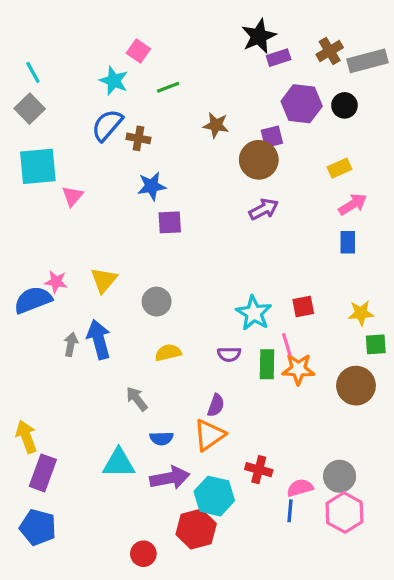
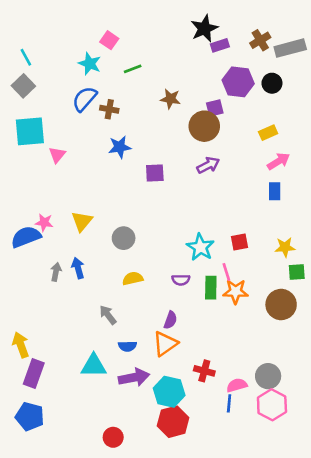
purple square: (170, 222) -> (155, 173), moved
blue arrow: (99, 339) -> (78, 268), size x0.7
red hexagon: (196, 529) -> (173, 422), moved

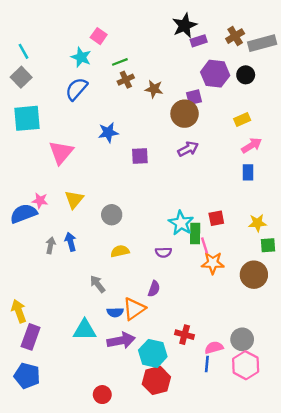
brown cross: (109, 109) -> (126, 80), moved, turned -35
pink triangle: (57, 155) -> (61, 152), moved, size x1.6
green rectangle: (211, 288) -> (195, 234), moved
orange triangle: (165, 344) -> (134, 309), moved

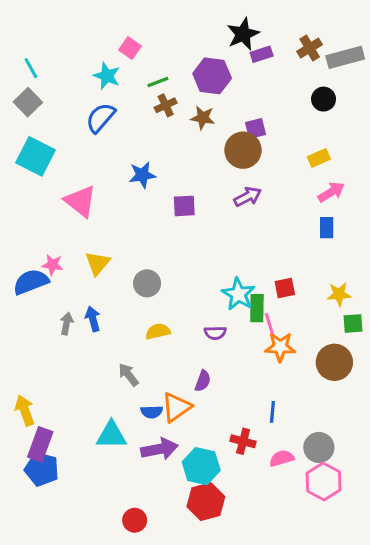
purple hexagon: (215, 74) -> (212, 76), moved
cyan square: (27, 118) -> (36, 156), turned 32
pink triangle: (61, 152) -> (80, 201), turned -32
blue line: (207, 364) -> (272, 412), moved
blue pentagon: (27, 376) -> (42, 469), moved

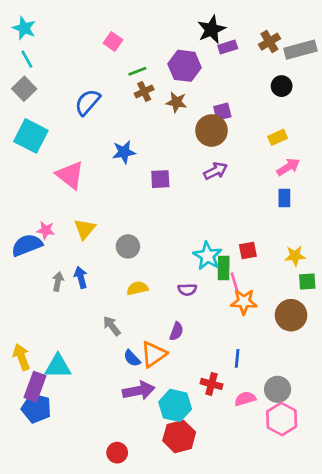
cyan star: (107, 76) -> (24, 28), moved
blue semicircle: (152, 412) -> (132, 358), turned 48
cyan triangle: (111, 435) -> (58, 366), moved

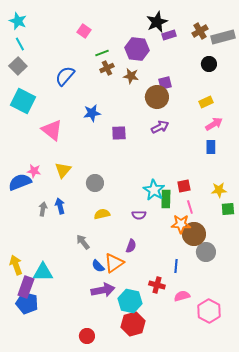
pink line: (234, 281) -> (190, 207), moved
brown circle: (291, 315) -> (194, 234), moved
gray circle: (278, 389) -> (206, 252), moved

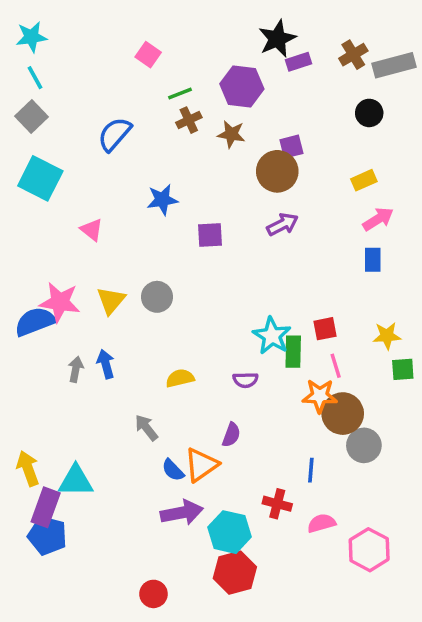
cyan star: (18, 21) -> (31, 37), turned -30
pink triangle: (52, 130) -> (92, 230), size x0.6
pink star: (34, 171) -> (60, 302), size x1.6
gray circle: (95, 183) -> (157, 297), moved

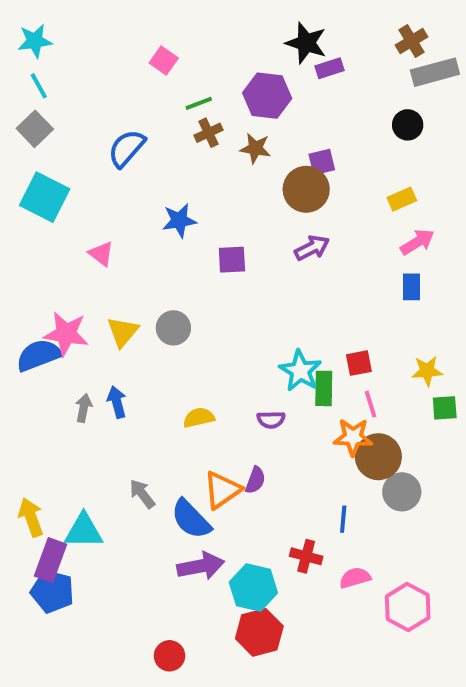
black star: (277, 39) -> (306, 43), turned -30
brown cross: (353, 55) -> (412, 41), moved
gray arrow: (146, 428) -> (142, 494), moved
orange triangle: (201, 465) -> (222, 490), moved
blue semicircle: (173, 470) -> (191, 519), size x1.6

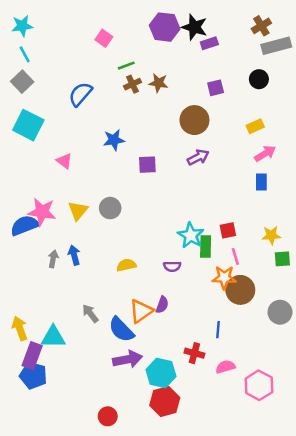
purple hexagon: (267, 96) -> (165, 27), moved
brown star: (255, 148) -> (158, 83), moved
purple square: (322, 162) -> (216, 88), moved
gray circle: (402, 492) -> (280, 312), moved

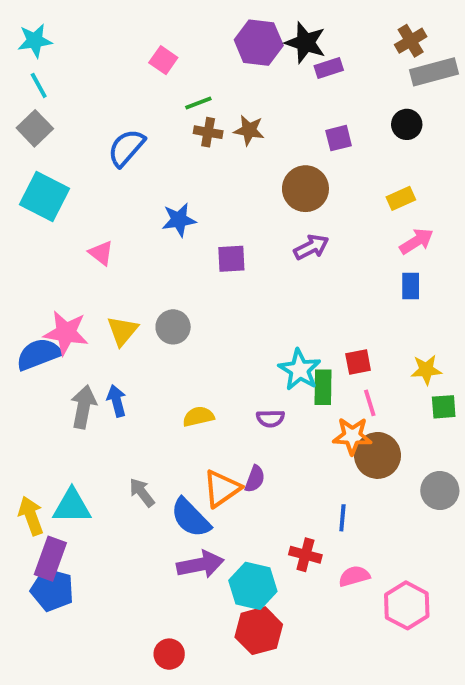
brown cross: (132, 84) -> (208, 132), turned 35
gray arrow: (53, 259) -> (83, 407), size x1.5
cyan triangle: (53, 337) -> (72, 506), moved

